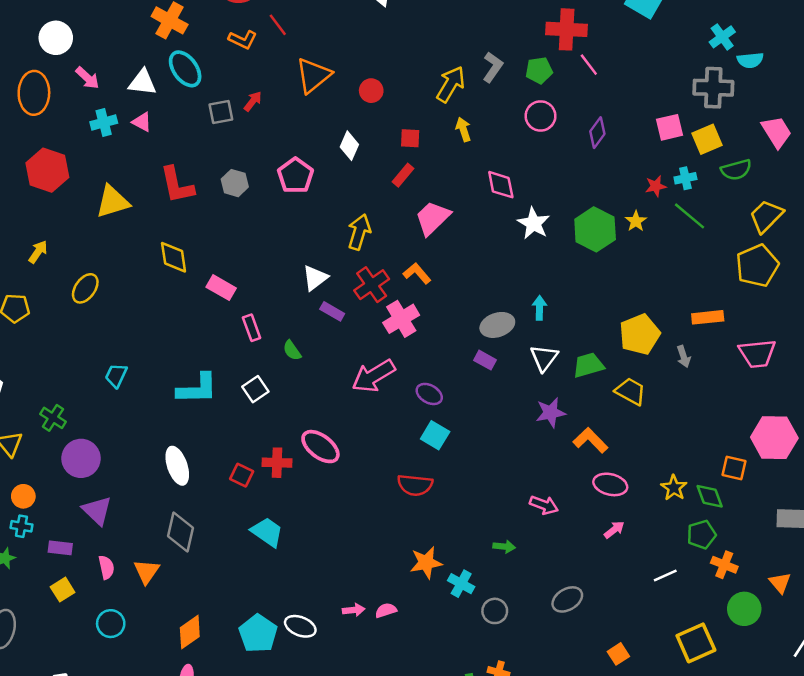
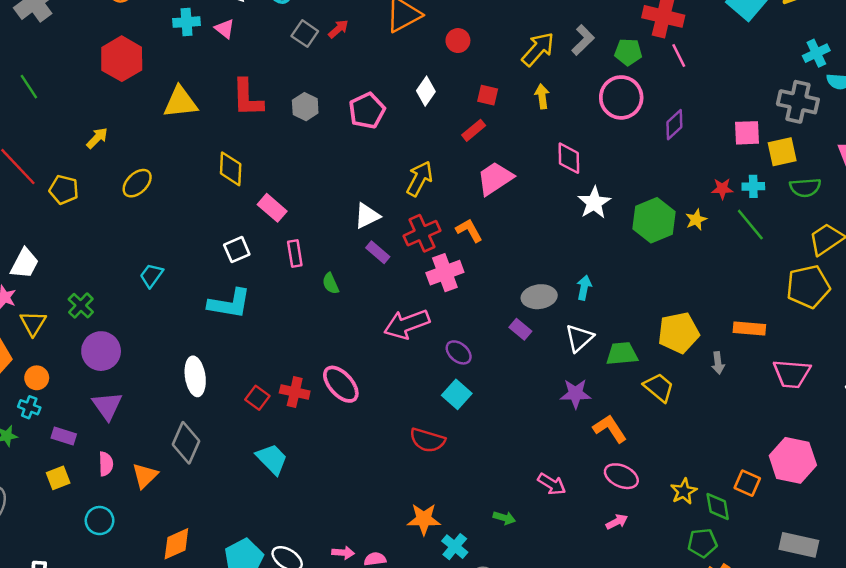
gray square: (221, 112) -> (305, 34), turned 35
pink circle: (541, 116) -> (621, 97), size x1.4
white square: (255, 389) -> (237, 250), moved

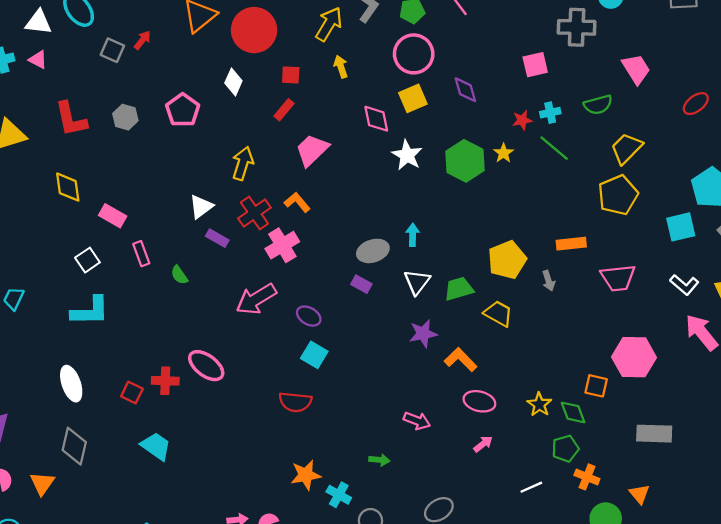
red circle: (458, 41) -> (254, 30), size x2.0
purple diamond: (674, 125) -> (465, 90), moved, turned -52
yellow square: (782, 152) -> (413, 98), moved

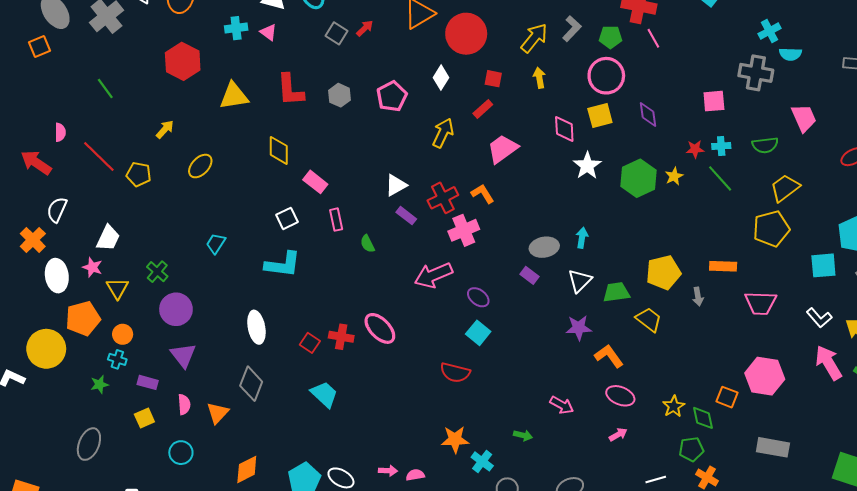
yellow arrow: (243, 163) -> (443, 133), moved

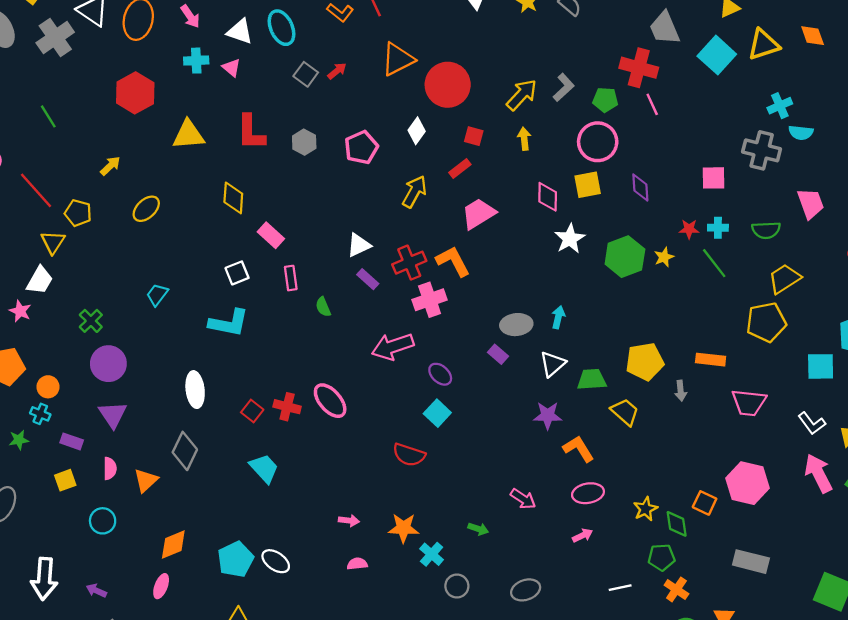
orange L-shape: (483, 194) -> (453, 261), size x1.4
yellow triangle: (117, 288) -> (53, 242), moved
pink ellipse: (620, 396) -> (588, 493), turned -36
pink arrow: (388, 471) -> (349, 521), moved

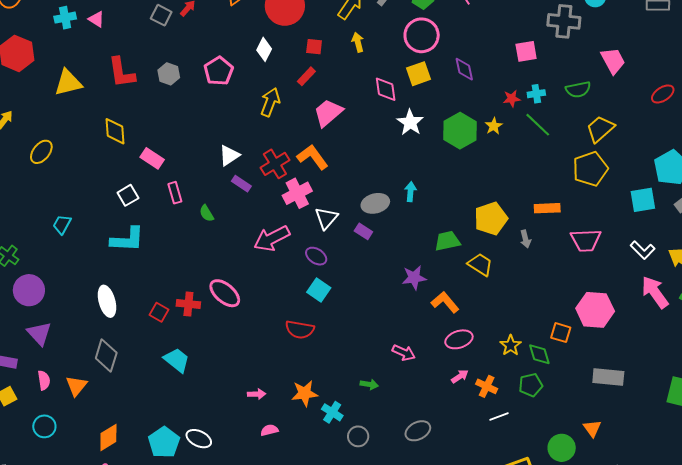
white triangle: (553, 364) -> (326, 218), moved
orange cross: (676, 589) -> (487, 386), moved

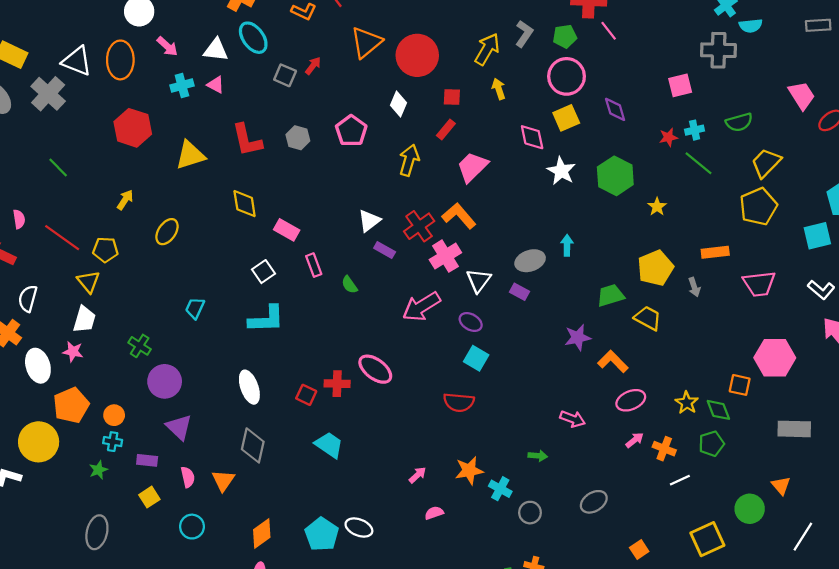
pink trapezoid: (613, 61) -> (802, 95), moved
yellow star: (494, 126) -> (657, 207), moved
pink arrow: (257, 394) -> (417, 475), turned -36

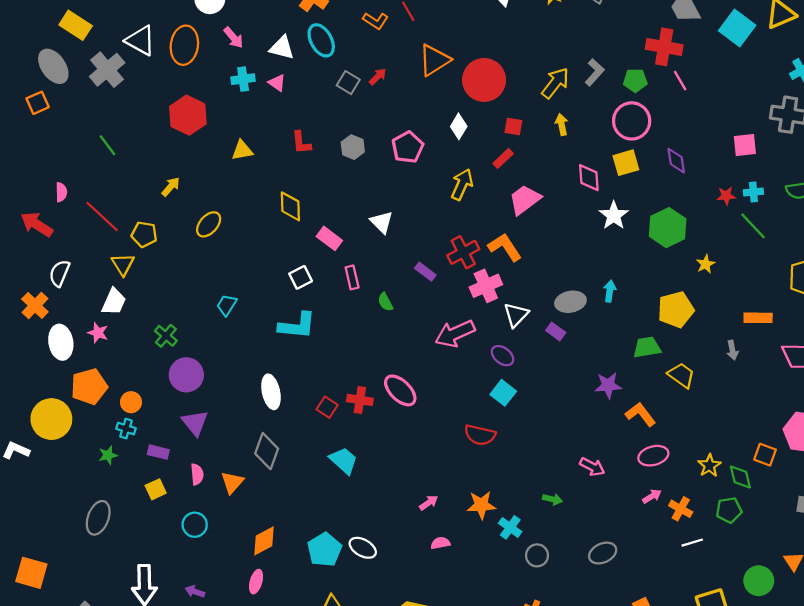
red L-shape: (247, 140) -> (301, 143), size x0.7
yellow triangle: (190, 155) -> (242, 150), size x0.7
white triangle: (369, 221) -> (382, 222), moved, turned -45
yellow pentagon: (655, 268) -> (676, 310), moved

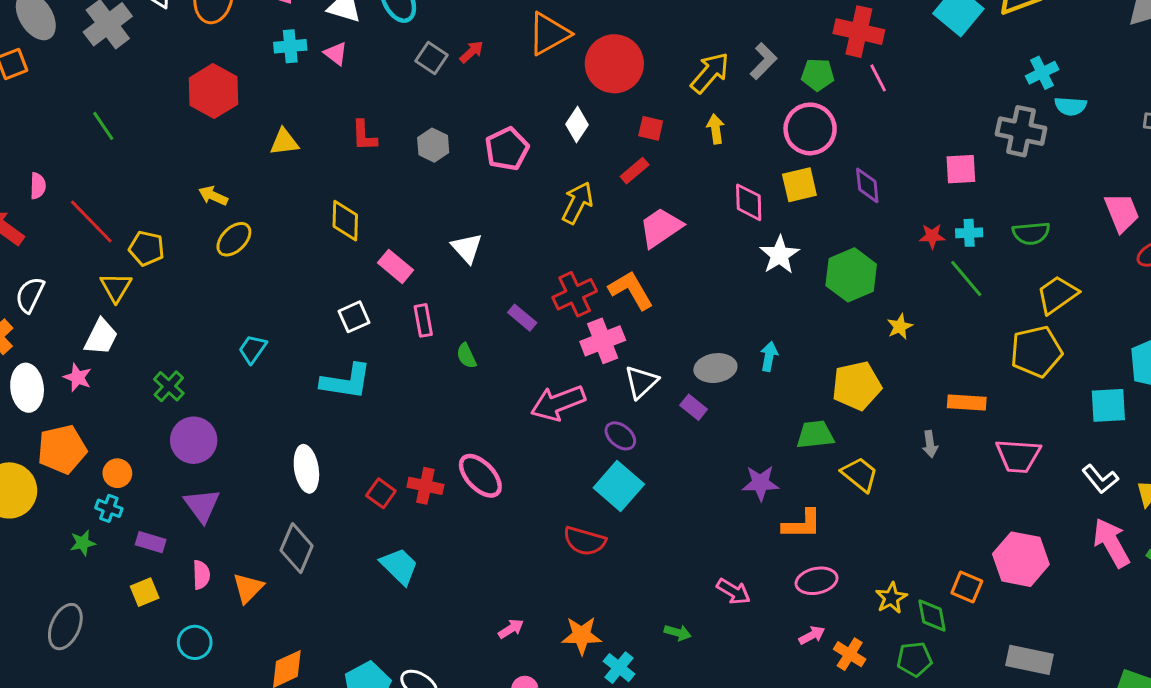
yellow arrow: (171, 187) -> (213, 196), moved, turned -110
cyan square: (503, 393) -> (619, 486), size x1.4
orange L-shape: (641, 414) -> (802, 524), turned 124

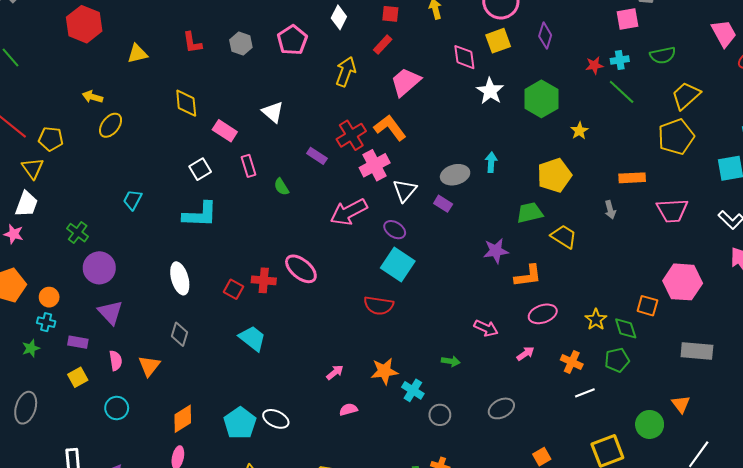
pink square: (961, 169) -> (628, 19), moved
purple diamond: (867, 185) -> (545, 36), turned 30
gray diamond: (297, 548) -> (180, 334), size x0.7
pink arrow: (812, 635) -> (525, 354), moved

